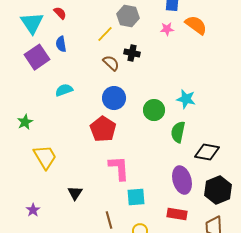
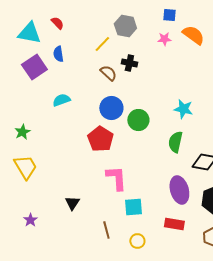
cyan triangle: (32, 23) -> (29, 33), turned -45
green circle: (154, 110) -> (138, 120), moved
yellow trapezoid: (45, 157) -> (25, 167), moved

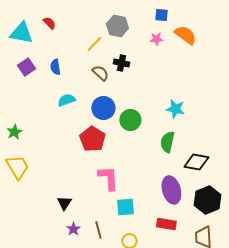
blue semicircle: (58, 54) -> (55, 67), moved
purple square: (34, 67) -> (26, 67), size x0.7
cyan semicircle: (61, 100) -> (66, 100), moved
purple star: (30, 220) -> (73, 229), moved

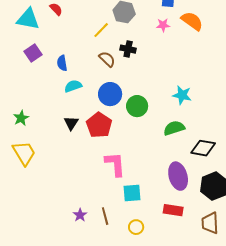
blue semicircle: (55, 67) -> (62, 63), moved
green semicircle: (167, 142) -> (174, 128), turned 60
black triangle: (64, 203) -> (71, 123), moved

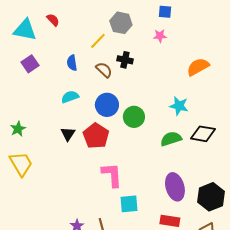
orange semicircle: (192, 21) -> (198, 67), moved, turned -65
blue semicircle: (62, 63) -> (72, 63), moved
black diamond: (203, 148) -> (203, 134), moved

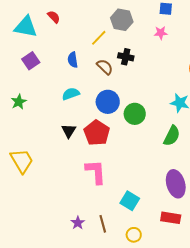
green star: (18, 129) -> (19, 102), moved
green semicircle: (171, 139) -> (172, 136), turned 135
pink L-shape: (112, 175) -> (96, 172), moved
cyan square: (129, 204) -> (130, 201), turned 36

